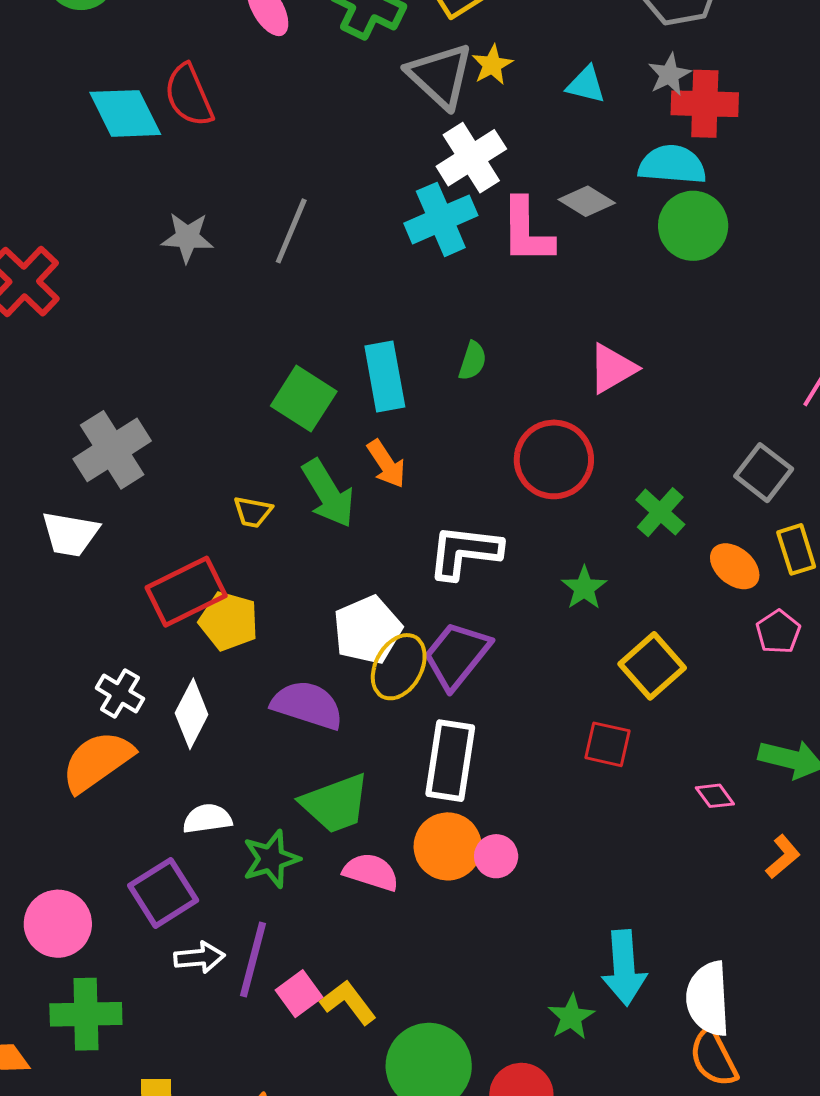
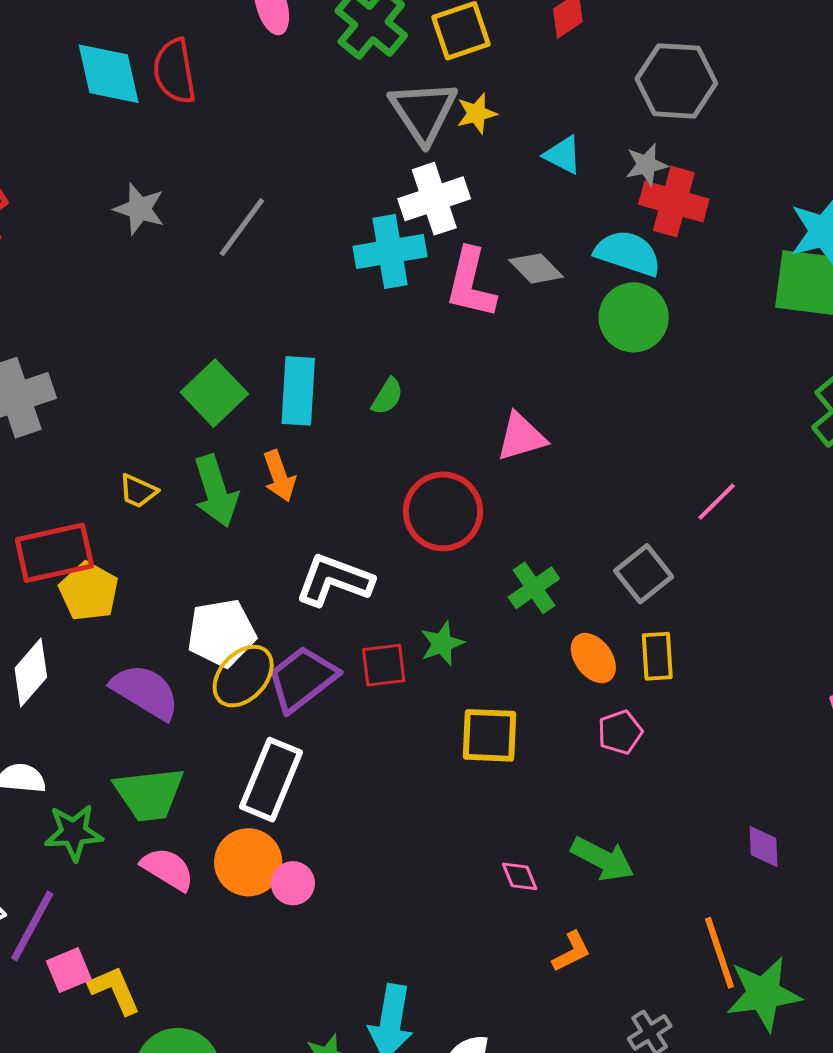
yellow square: (652, 666) -> (490, 735), turned 30
red square: (607, 744) -> (384, 665), moved, turned -33

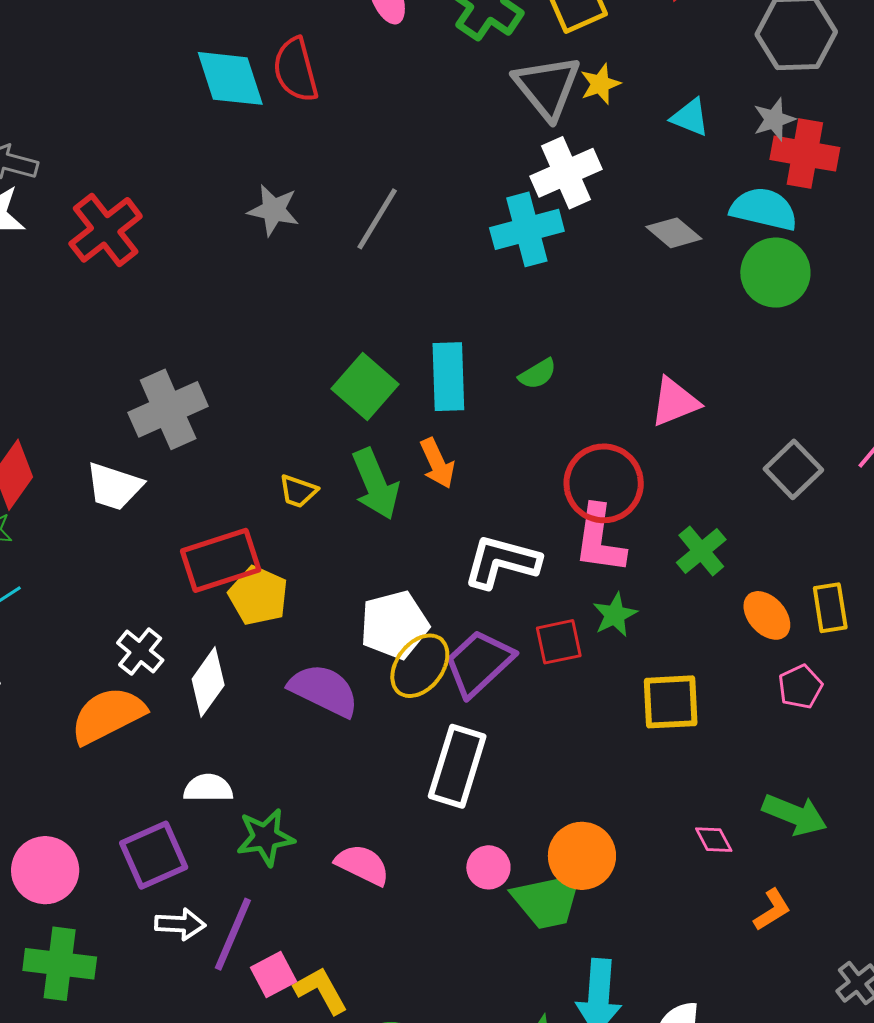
pink L-shape: (471, 283) -> (600, 539), moved
green semicircle: (387, 396) -> (538, 374), turned 33
gray square: (644, 574) -> (793, 469), moved
green trapezoid: (149, 794) -> (547, 901), moved
orange circle: (248, 862) -> (582, 856), moved

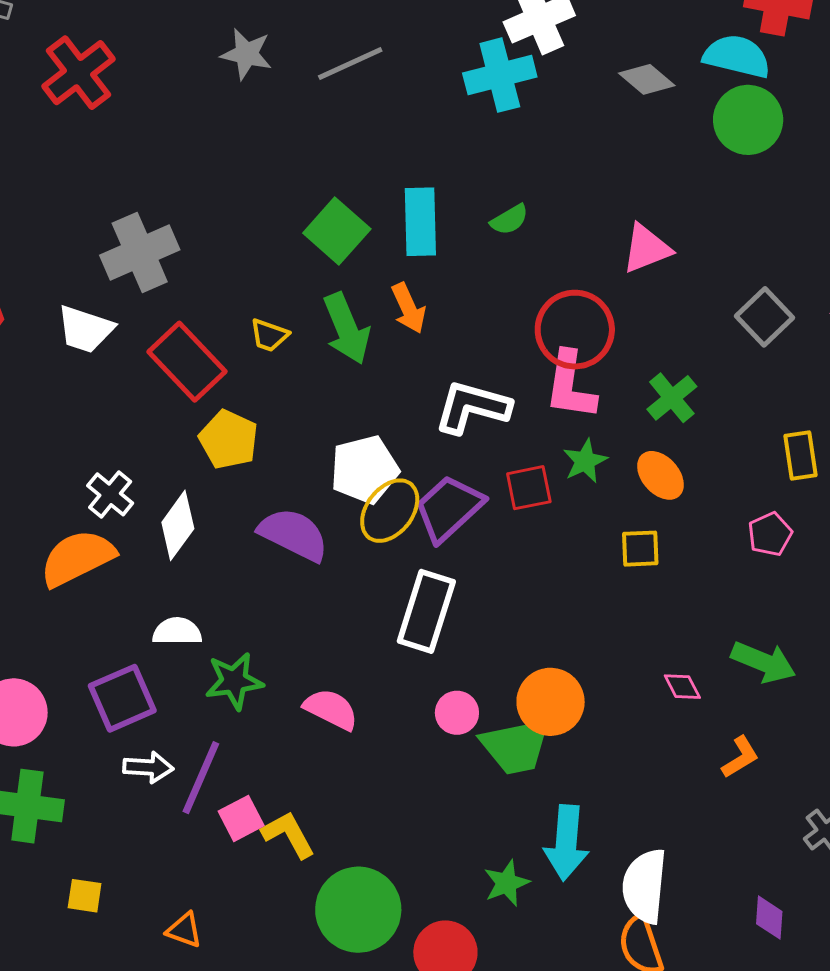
gray line: (377, 219) -> (350, 63), turned 34
red rectangle: (221, 560) -> (187, 362), moved, turned 64
orange ellipse: (767, 615) -> (660, 475), moved
yellow square: (671, 702) -> (640, 549), size x0.7

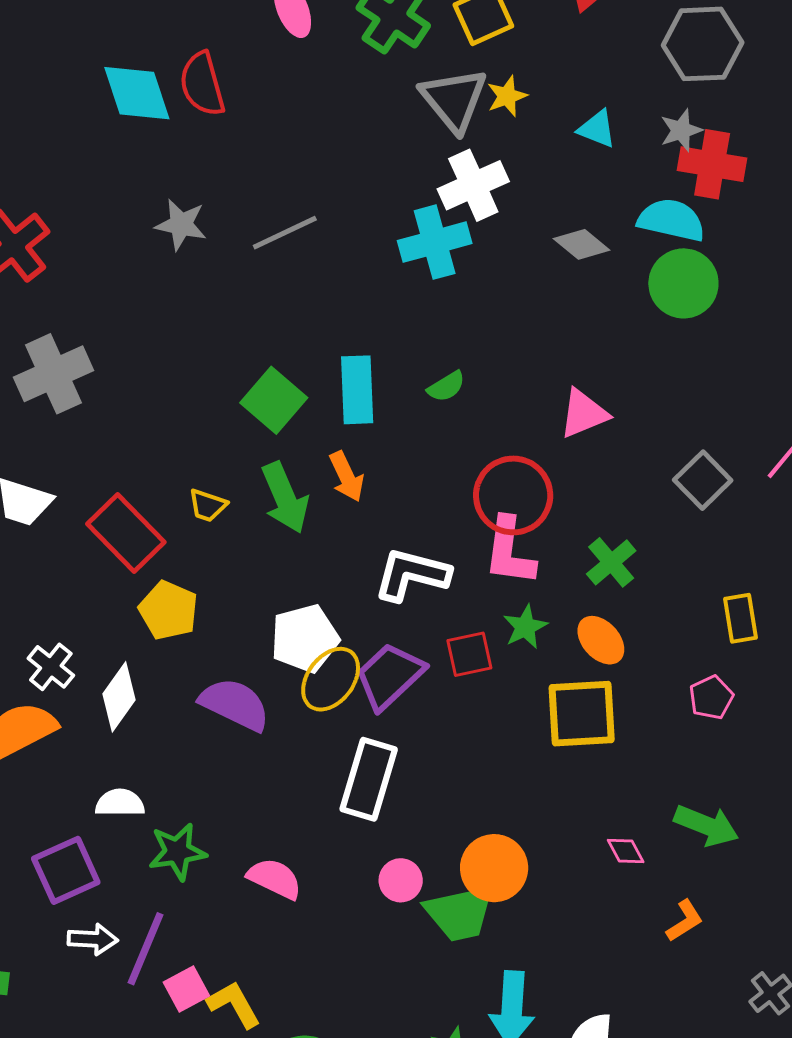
gray cross: (140, 252) -> (54, 374), moved
yellow square: (640, 549) -> (582, 714), size x1.8

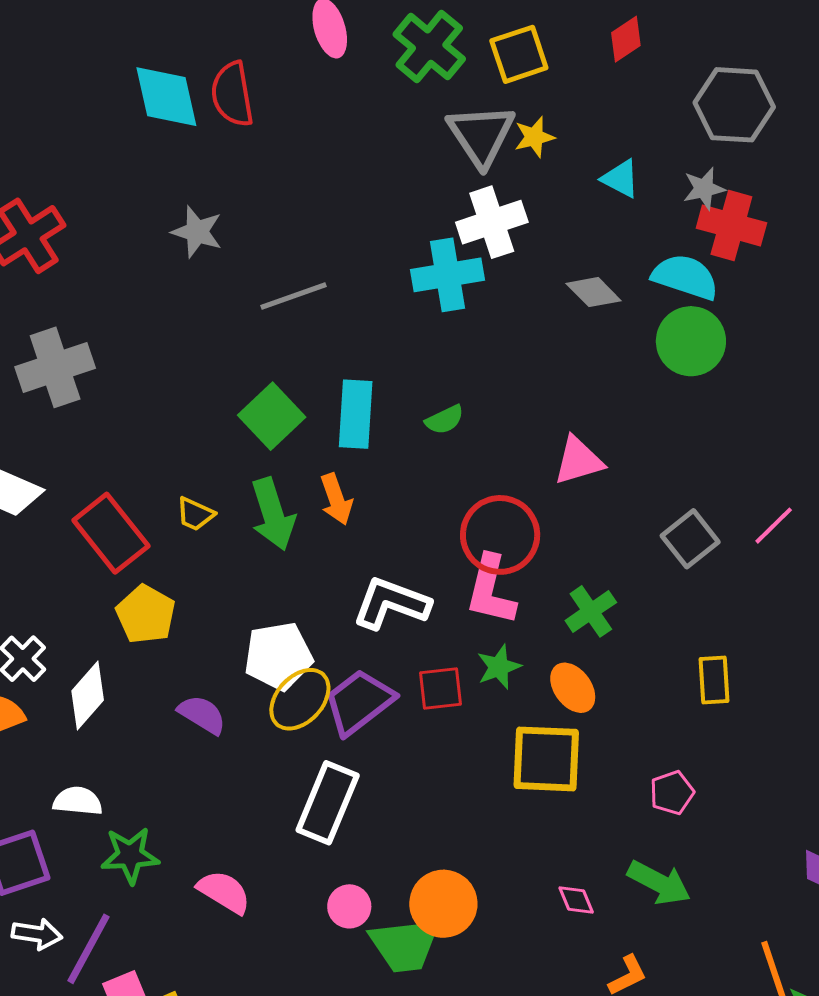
gray line: (285, 233) -> (293, 296), moved
pink pentagon: (711, 697) -> (672, 793), moved
purple semicircle: (235, 704) -> (202, 715), size x0.7

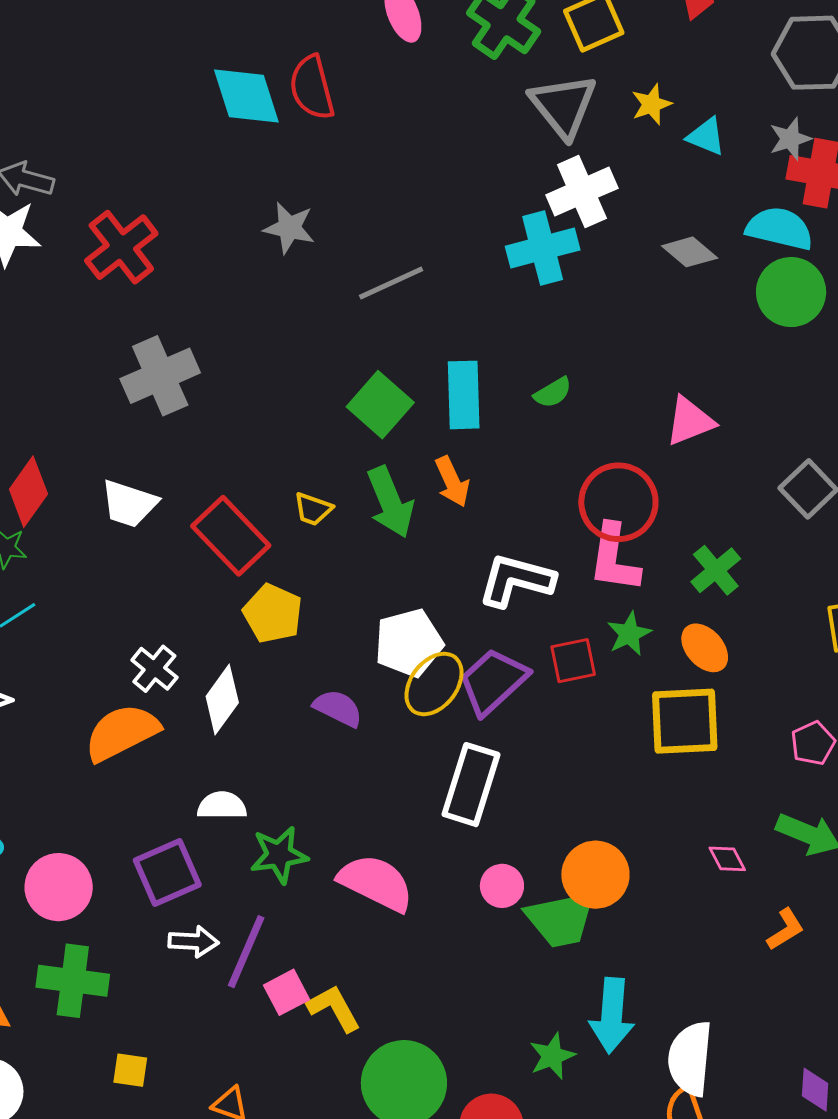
yellow star: (534, 137) -> (651, 104), moved
pink semicircle: (224, 892) -> (376, 883), size x1.4

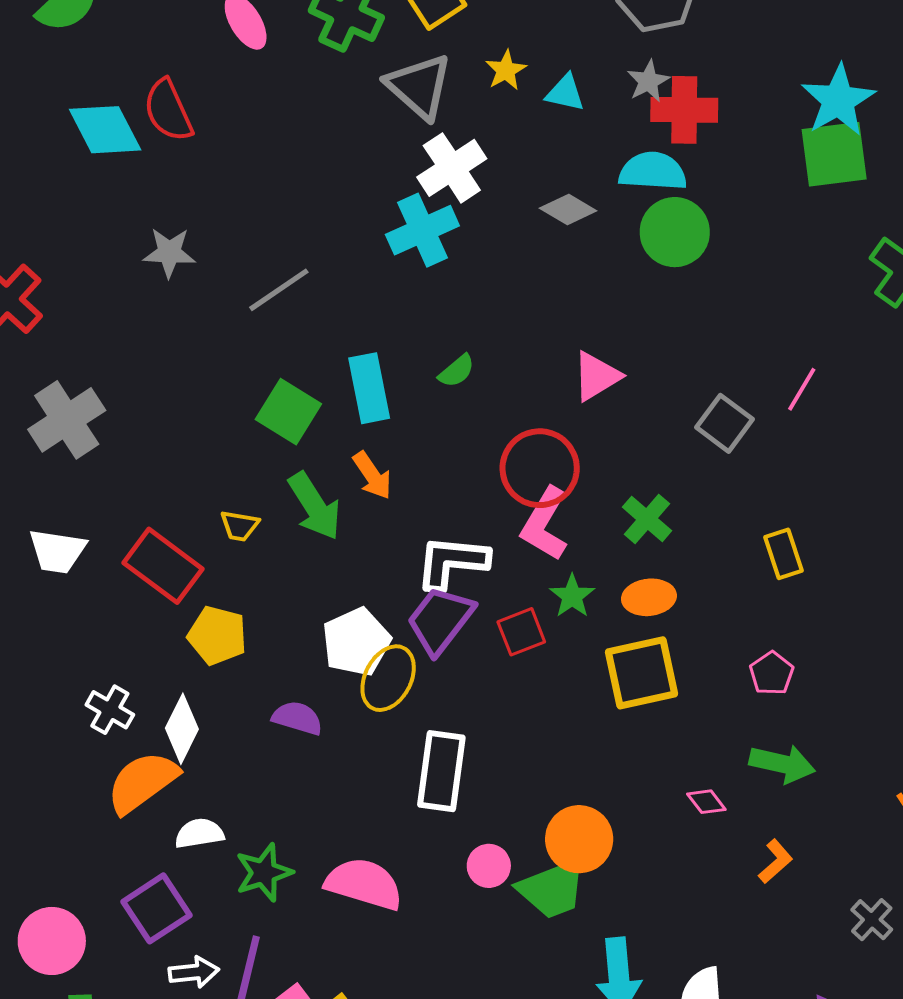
pink L-shape: (614, 558) -> (545, 524), turned 32
orange ellipse: (705, 648) -> (649, 597), turned -45
purple trapezoid: (493, 681) -> (440, 620), moved
orange semicircle: (122, 733) -> (142, 782), moved

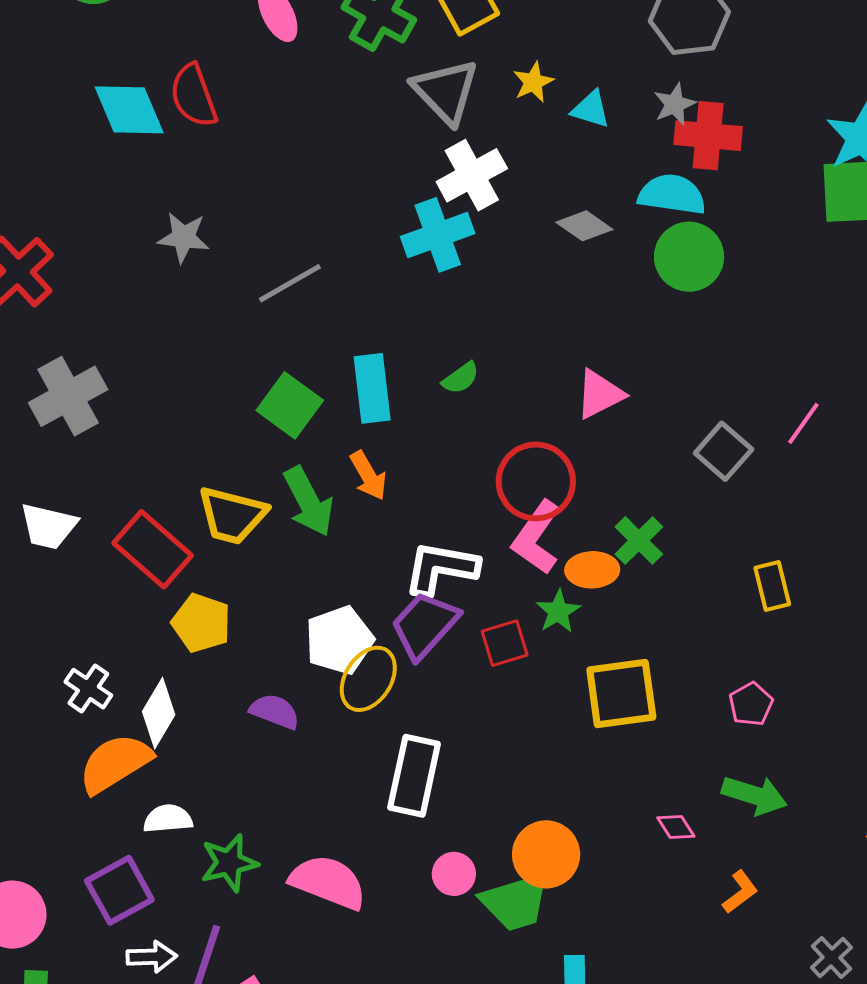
yellow trapezoid: (240, 526) -> (232, 515), size x1.8
orange ellipse: (649, 597) -> (592, 570), moved

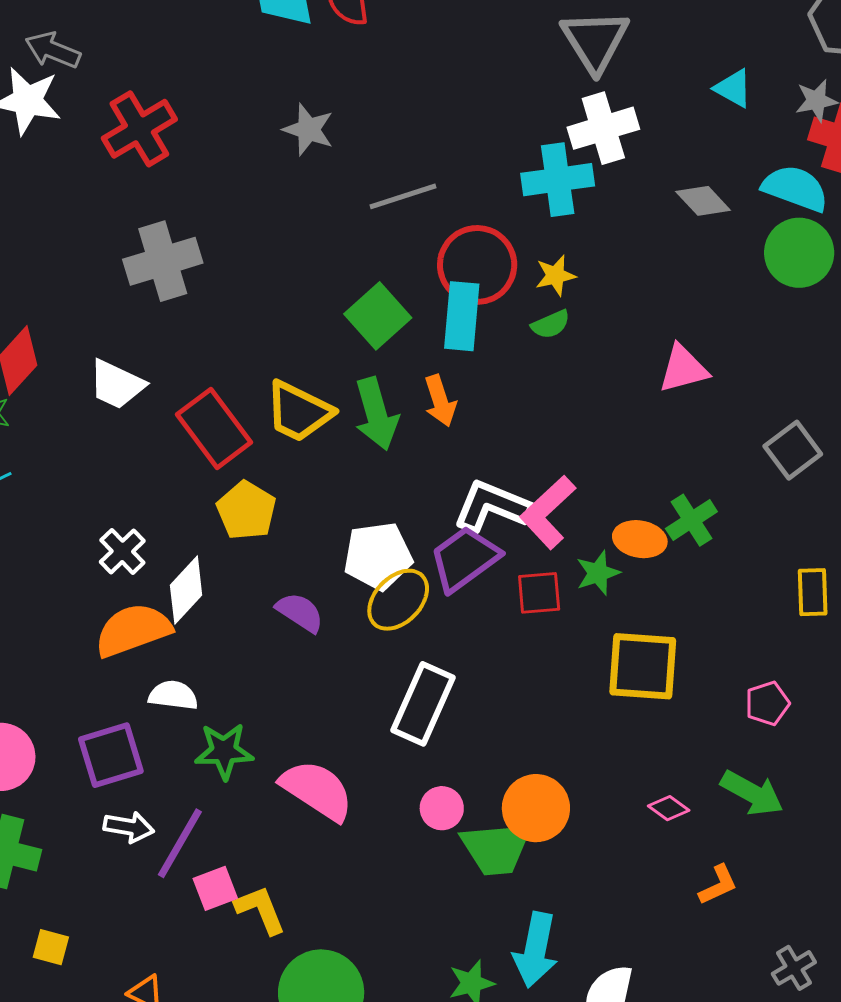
yellow star: (533, 82) -> (555, 275), moved
red circle: (536, 481) -> (477, 265), moved
pink L-shape: (537, 537) -> (548, 512), moved
pink diamond: (676, 827) -> (669, 808), turned -33

